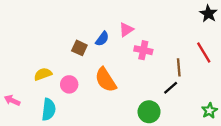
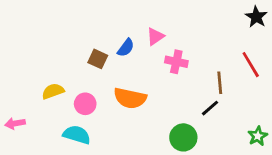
orange semicircle: (106, 80) -> (130, 98), turned -45
pink arrow: (12, 100) -> (15, 123), turned -35
cyan semicircle: (49, 109) -> (77, 135), moved, turned -80

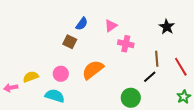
black star: (256, 17) -> (167, 27), moved
blue semicircle: (126, 48) -> (82, 24), moved
red line: (251, 65) -> (181, 67), moved
yellow semicircle: (53, 91) -> (31, 77), moved
orange semicircle: (130, 98) -> (93, 70), turned 130

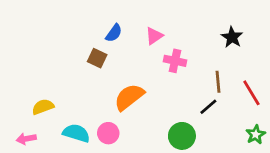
pink circle: (61, 74) -> (108, 133), moved
pink arrow: (11, 88) -> (26, 139), moved

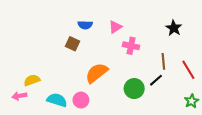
blue semicircle: (114, 33) -> (85, 25), turned 56
green circle: (182, 136) -> (134, 89), moved
pink arrow: (26, 139) -> (19, 96), moved

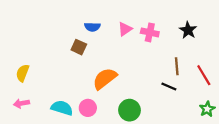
pink cross: (131, 46) -> (150, 32), moved
yellow semicircle: (32, 80) -> (23, 73), moved, turned -49
black line: (156, 80) -> (169, 86), turned 64
green circle: (134, 89) -> (129, 110), moved

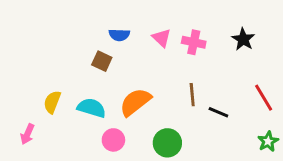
pink triangle: (125, 29) -> (162, 38), turned -42
brown line: (177, 66) -> (192, 95), moved
yellow semicircle: (23, 73) -> (52, 102), moved
pink arrow: (21, 103) -> (27, 134), turned -56
cyan semicircle: (62, 108) -> (92, 108), moved

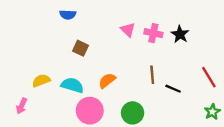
blue semicircle: (119, 35) -> (68, 15), moved
black star: (243, 39) -> (180, 34), moved
yellow semicircle: (52, 102) -> (41, 81), turned 48
orange semicircle: (135, 102) -> (107, 81), size x0.7
pink circle: (113, 140) -> (90, 111), size x1.5

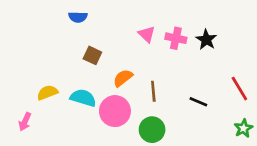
brown line: (152, 75) -> (153, 91), moved
orange semicircle: (107, 81) -> (123, 78), moved
pink circle: (90, 111) -> (115, 111), moved

